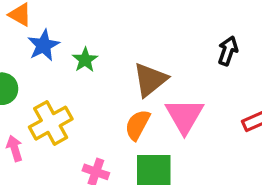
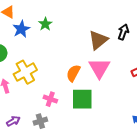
green star: (85, 60) -> (45, 24), moved
brown triangle: (150, 80) -> (98, 40), moved

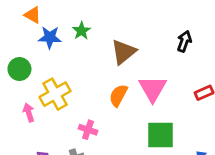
blue star: (21, 29) -> (50, 37), turned 30
brown triangle: (98, 40) -> (124, 52), moved
green square: (82, 99) -> (161, 135), moved

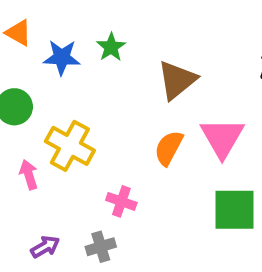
orange triangle: (33, 15) -> (18, 33), moved
yellow cross: (55, 94) -> (70, 146), turned -32

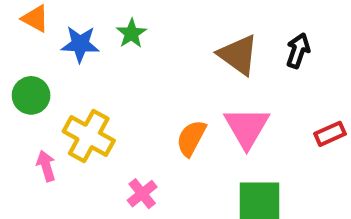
brown triangle: (177, 80) -> (238, 55), moved, turned -45
pink cross: (121, 201) -> (142, 194), turned 32

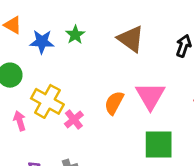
brown triangle: (238, 55) -> (131, 39), moved
pink cross: (142, 194) -> (74, 119), moved

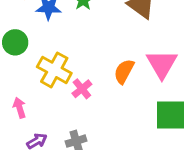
pink arrow: (20, 121) -> (19, 108), moved

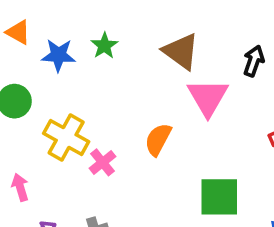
pink triangle: (162, 64) -> (208, 97), moved

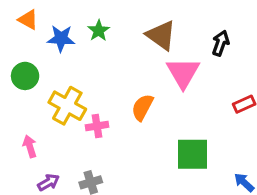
pink cross: (103, 162) -> (97, 126), turned 30

